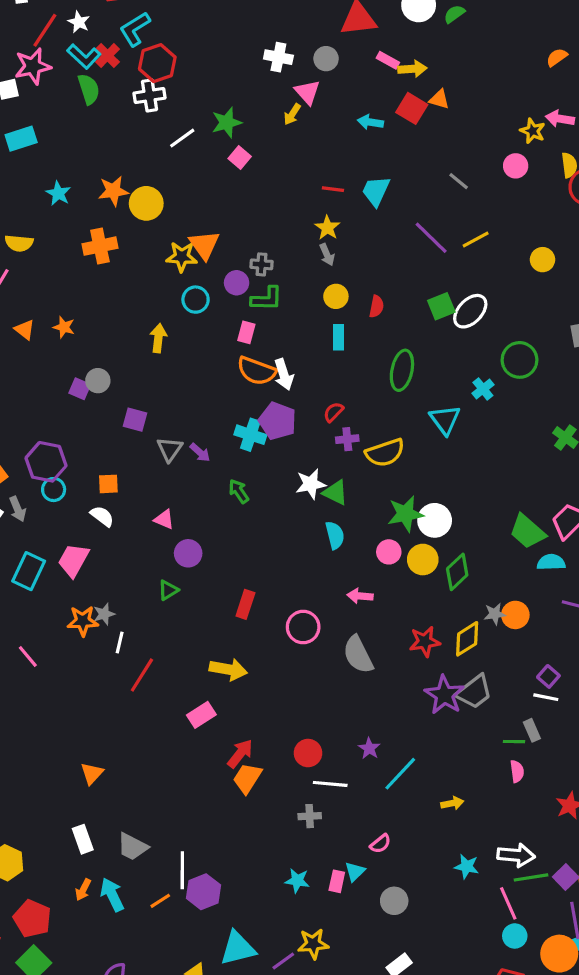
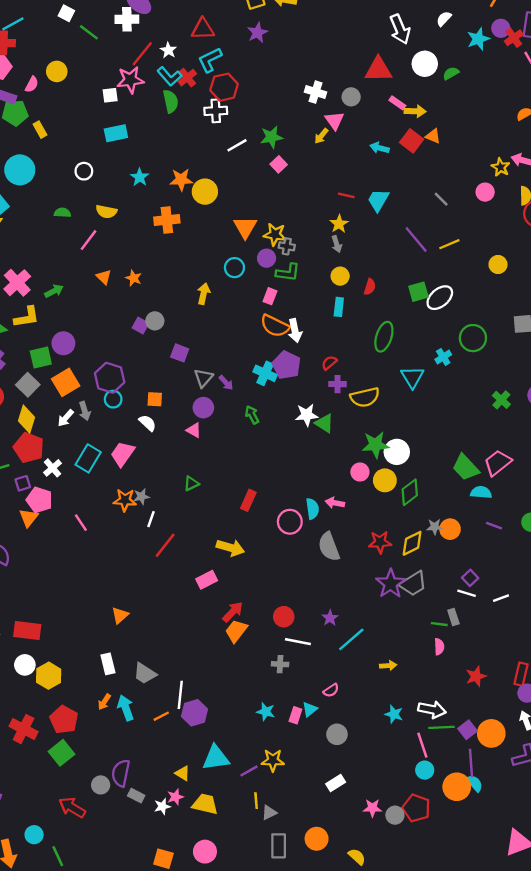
yellow star: (182, 257) -> (275, 234), moved
cyan semicircle: (335, 535) -> (312, 509), moved
purple circle: (188, 553) -> (203, 408), moved

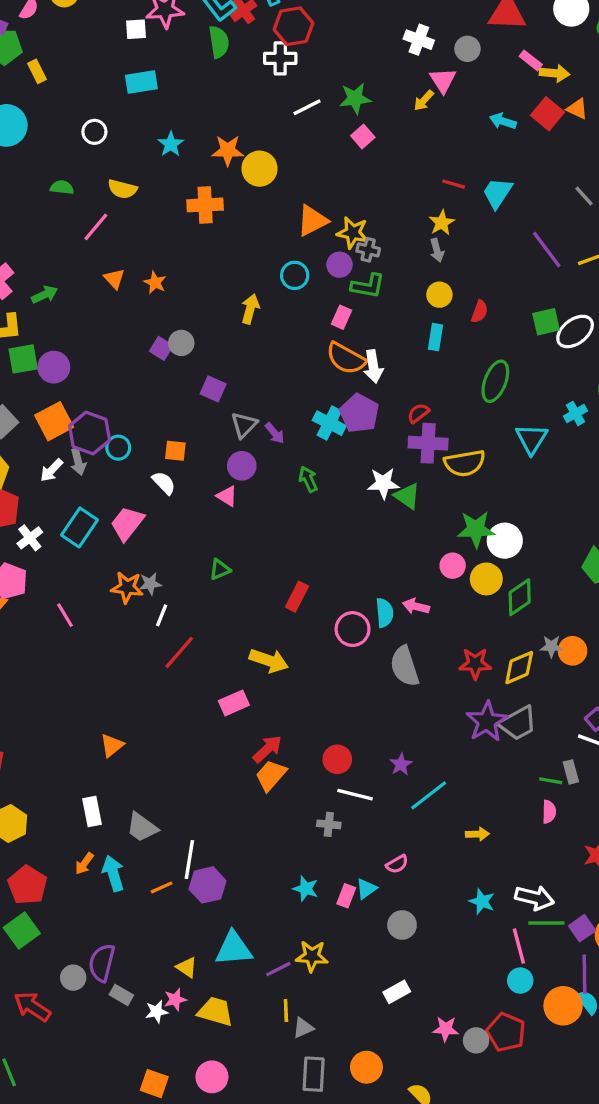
orange triangle: (245, 227) -> (312, 221), turned 30
green square: (41, 357) -> (23, 359), moved
purple hexagon: (110, 378) -> (90, 433), moved
purple cross: (338, 384) -> (428, 443), size x1.6

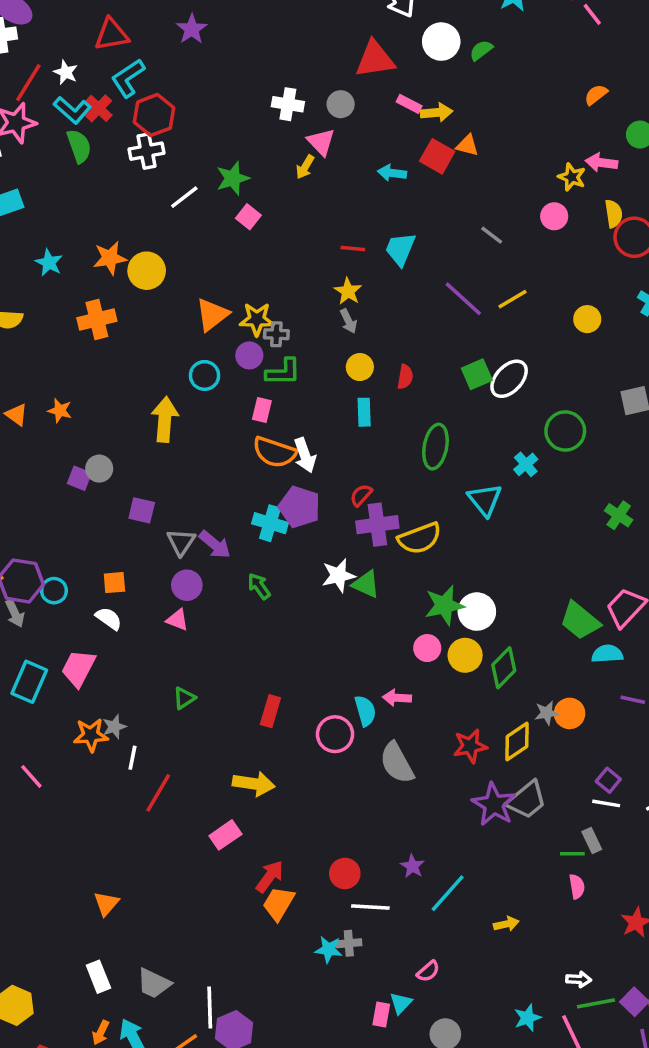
yellow arrow: (250, 309) -> (165, 419), size x1.4
purple arrow: (275, 433) -> (215, 545), size x1.4
cyan star: (306, 889) -> (329, 949), moved
white arrow: (535, 898) -> (579, 979), size x0.6
cyan star: (482, 901) -> (528, 1018), moved, turned -30

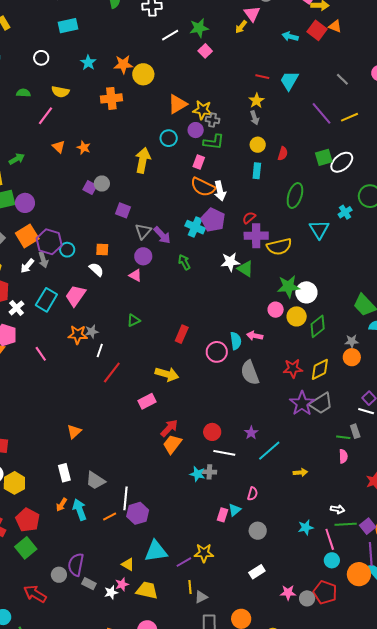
gray star: (547, 713) -> (352, 341), moved
pink semicircle: (428, 971) -> (252, 494), turned -40

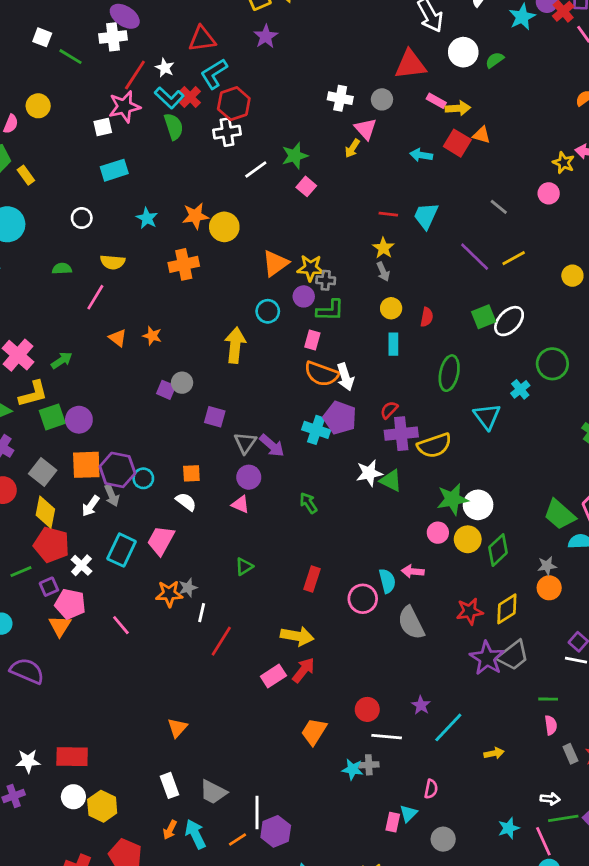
orange square: (27, 236) -> (86, 465), turned 35
green arrow: (184, 262) -> (308, 503), moved
red arrow: (169, 428) -> (303, 670), moved
gray rectangle: (355, 431) -> (570, 754), moved

